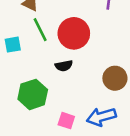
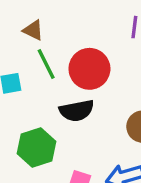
black semicircle: (64, 66) -> (77, 111), size x1.5

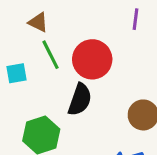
black semicircle: (77, 111) -> (80, 99), turned -60

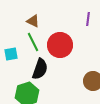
brown triangle: (38, 22) -> (33, 21), moved
black semicircle: (80, 99) -> (40, 69), moved

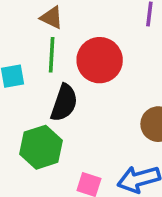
green line: (33, 42) -> (52, 55), turned 30

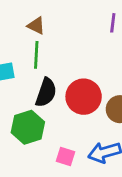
red circle: (100, 60) -> (84, 97), moved

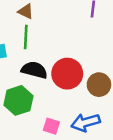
black semicircle: (46, 92) -> (34, 70), turned -95

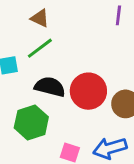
green line: (26, 37) -> (40, 48), turned 50

